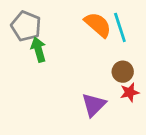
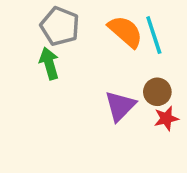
gray pentagon: (26, 26) -> (60, 26), moved
purple triangle: (94, 105) -> (120, 106), moved

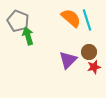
gray pentagon: (60, 26) -> (18, 21), moved

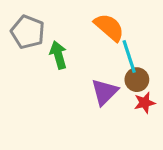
cyan line: (87, 20) -> (129, 57), moved
green arrow: (28, 36) -> (58, 55), moved

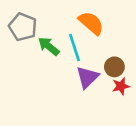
green arrow: (58, 55) -> (49, 46), turned -35
cyan line: (129, 57) -> (74, 48), moved

